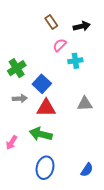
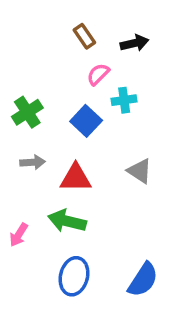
blue square: (42, 84) -> (86, 121), moved
gray triangle: (85, 104) -> (140, 171), turned 35
blue semicircle: (87, 170) -> (143, 280), size x1.5

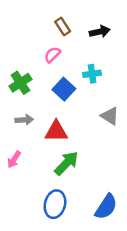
pink semicircle: (98, 74) -> (52, 55), moved
gray triangle: (140, 171) -> (110, 116), moved
green arrow: (67, 221) -> (66, 163), moved, turned 120
pink arrow: (19, 235) -> (14, 159), moved

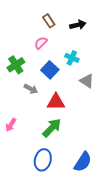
cyan cross: (92, 74) -> (72, 58), turned 32
gray triangle: (110, 116) -> (87, 81), moved
gray arrow: (24, 120) -> (31, 89), moved, turned 32
red triangle: (56, 131) -> (56, 102), moved

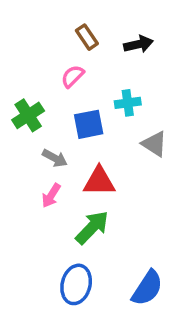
cyan cross: (72, 58) -> (128, 103), turned -32
blue square: (50, 70) -> (89, 124), turned 36
pink arrow: (11, 125) -> (51, 195), moved

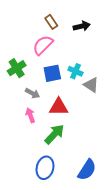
pink semicircle: (73, 76) -> (43, 45), size x1.5
cyan cross: (128, 103) -> (75, 71), moved, turned 32
pink arrow: (51, 195) -> (30, 115), turned 128

